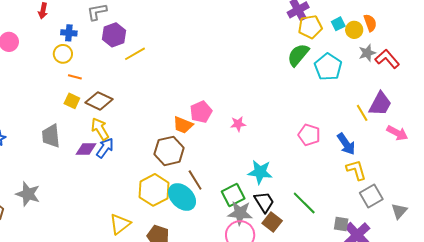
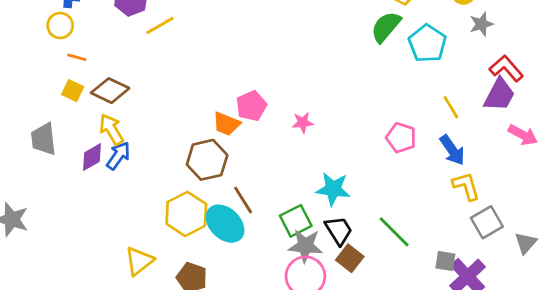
red L-shape: (387, 59) -> (506, 68), moved
yellow line: (362, 113) -> (451, 107), moved
purple diamond: (86, 149) -> (92, 157), turned -30

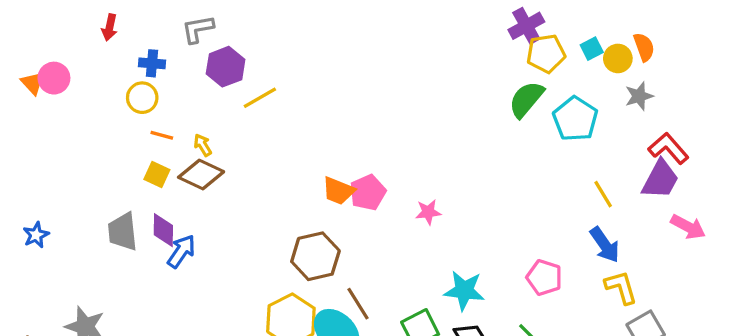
orange trapezoid: (226, 124) -> (338, 191), moved
yellow arrow: (111, 129) -> (203, 145), moved, size x0.6
pink pentagon: (401, 138) -> (544, 277), moved
blue arrow: (118, 156) -> (181, 251), moved
purple diamond: (92, 157) -> (163, 230), moved, turned -60

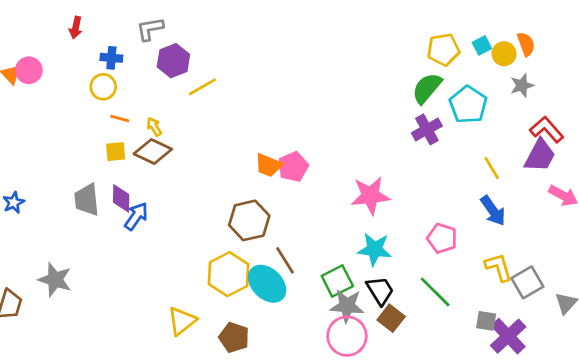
purple cross: (526, 26) -> (427, 129), moved
yellow square: (157, 175) -> (116, 152), turned -30
pink star: (428, 212) -> (370, 196), moved, size x1.8
yellow L-shape: (621, 287) -> (499, 267), moved

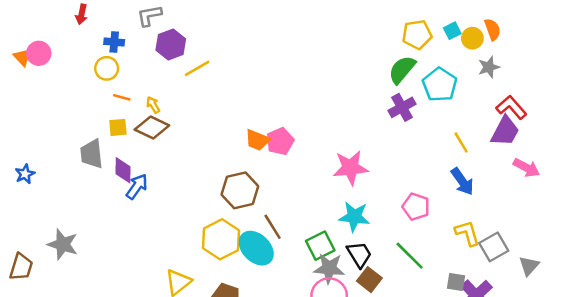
gray trapezoid: (87, 200) -> (92, 154), moved

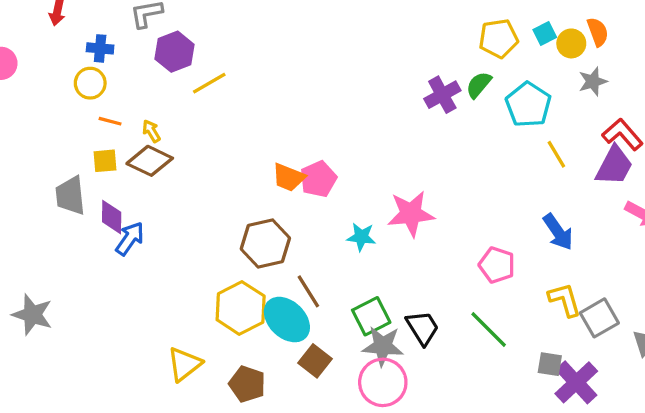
green semicircle: (402, 70) -> (479, 85), size x0.7
purple cross: (402, 107) -> (442, 95), moved
yellow line: (461, 143) -> (556, 154), moved
cyan star: (354, 217) -> (361, 237), moved, size x0.7
brown square: (369, 280) -> (315, 361), moved

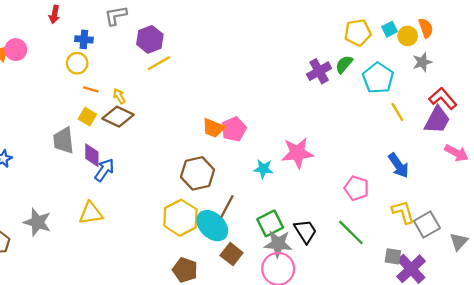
purple hexagon: (174, 52) -> (150, 39), moved
yellow square: (105, 161) -> (87, 117), turned 36
brown line: (308, 291) -> (227, 206), turned 60
yellow triangle: (184, 364) -> (91, 213), moved, turned 30

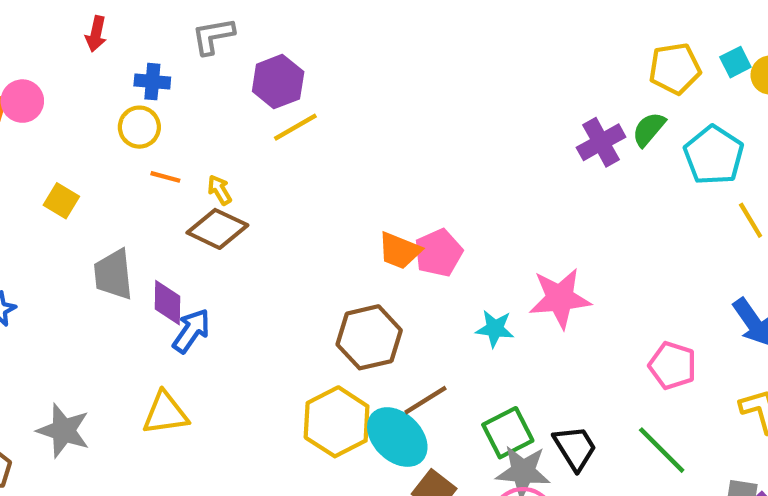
yellow square: (87, 117) -> (61, 201), moved
brown line: (227, 206) -> (425, 400), turned 30

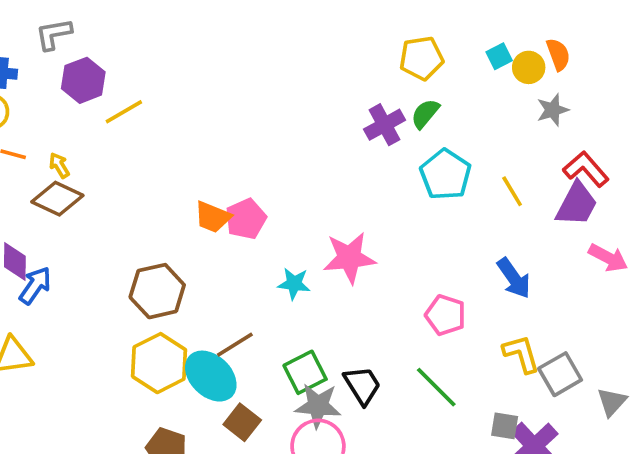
yellow pentagon: (675, 69) -> (421, 58), moved
purple hexagon: (278, 82) -> (83, 80), moved
cyan pentagon: (714, 155) -> (445, 175), moved
brown hexagon: (369, 337) -> (157, 291), moved

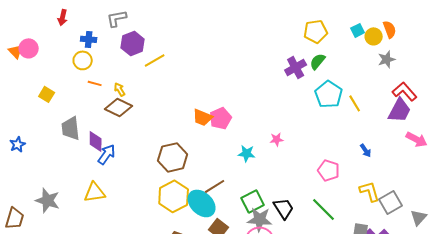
yellow line: (512, 191) -> (355, 103), moved
pink star: (349, 258) -> (277, 139), size x0.5
blue arrow: (514, 278) -> (366, 150), size x0.6

